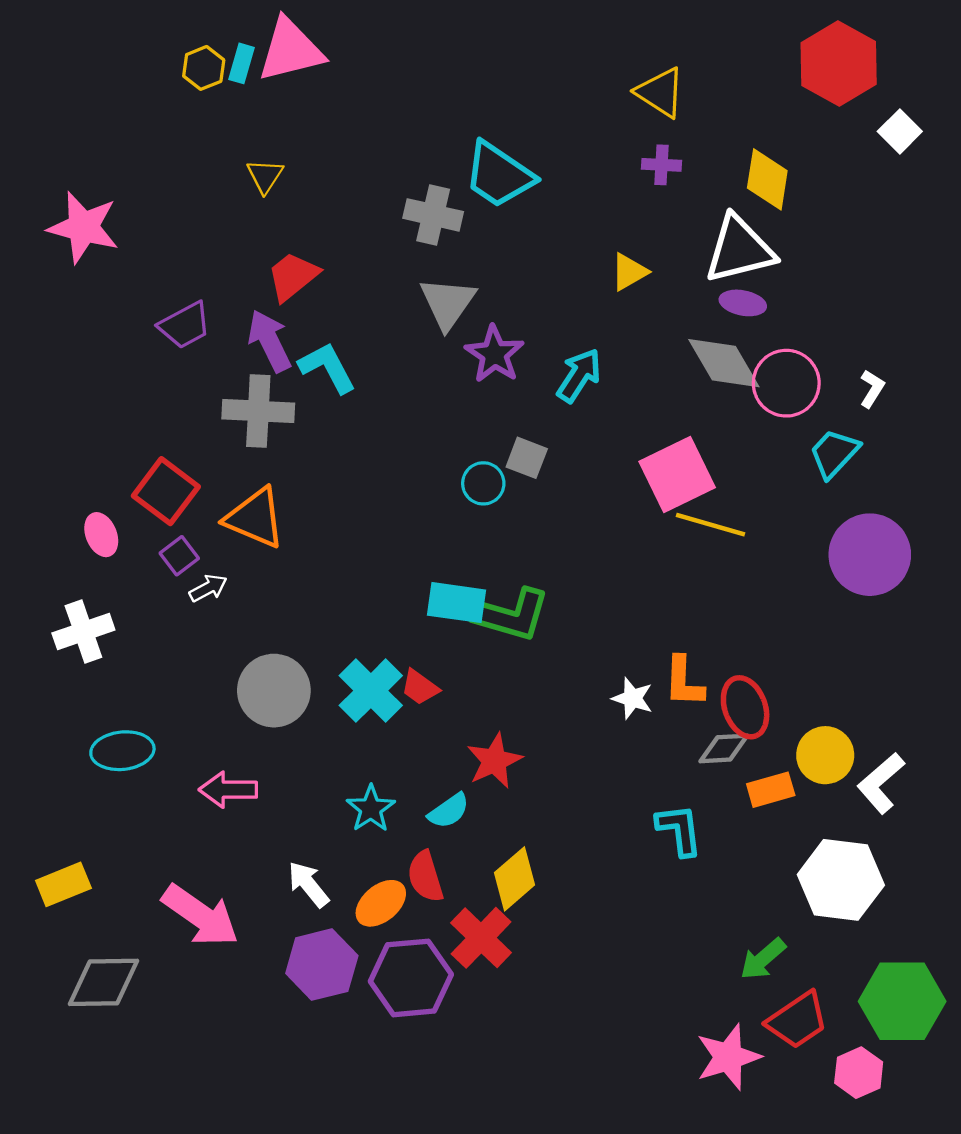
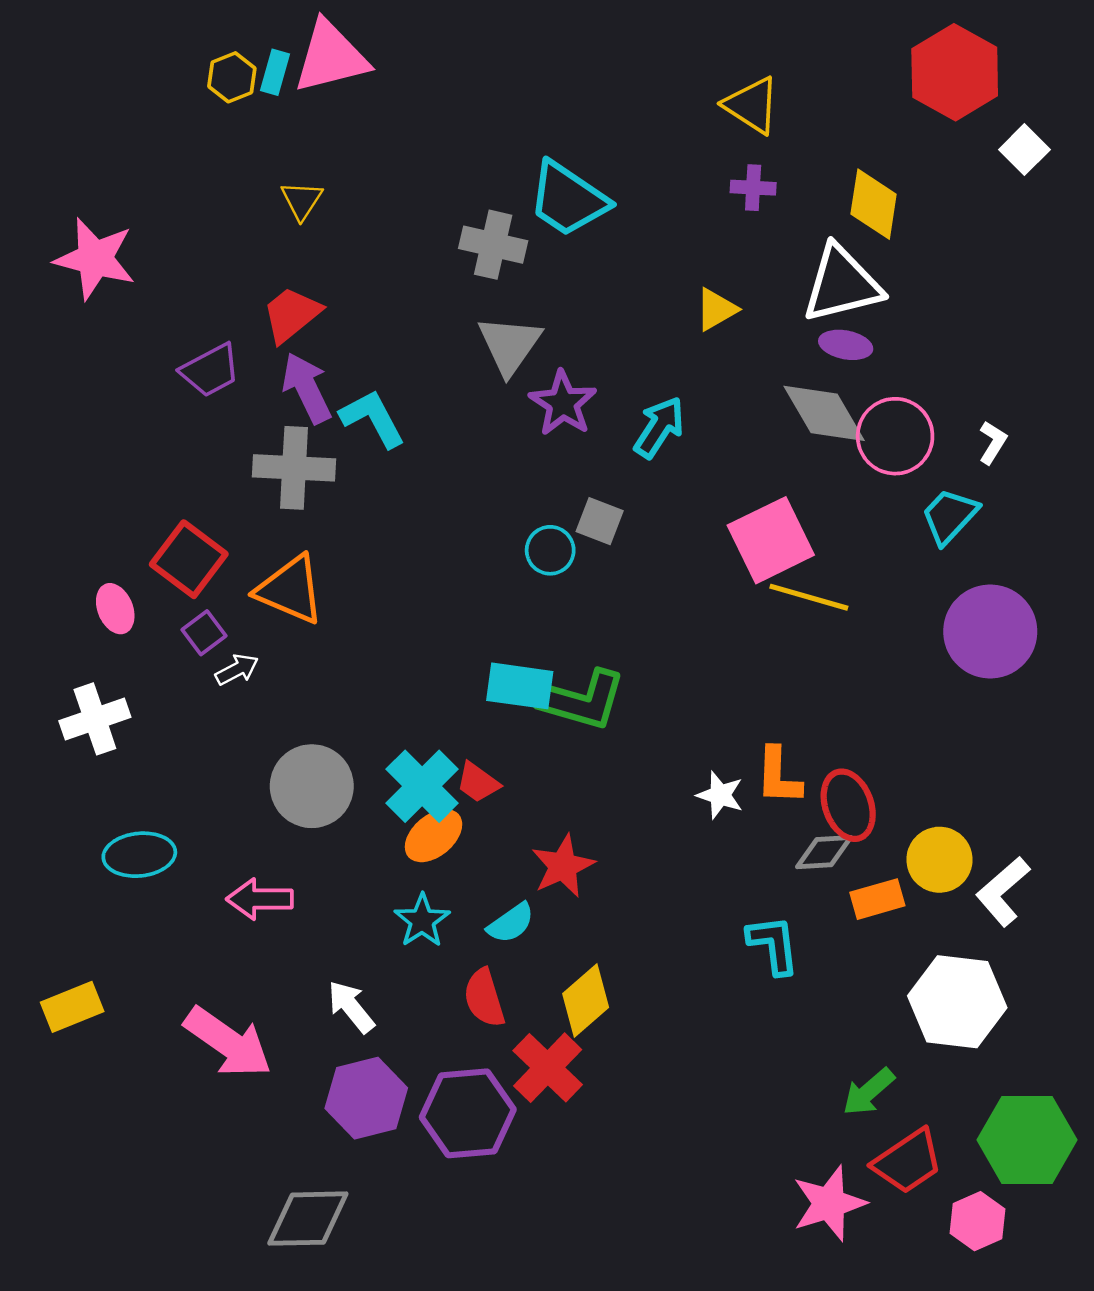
red trapezoid: (293, 276) -> (291, 314), moved
orange ellipse: (381, 903) -> (434, 836), moved
gray diamond: (103, 982) -> (308, 1219), moved

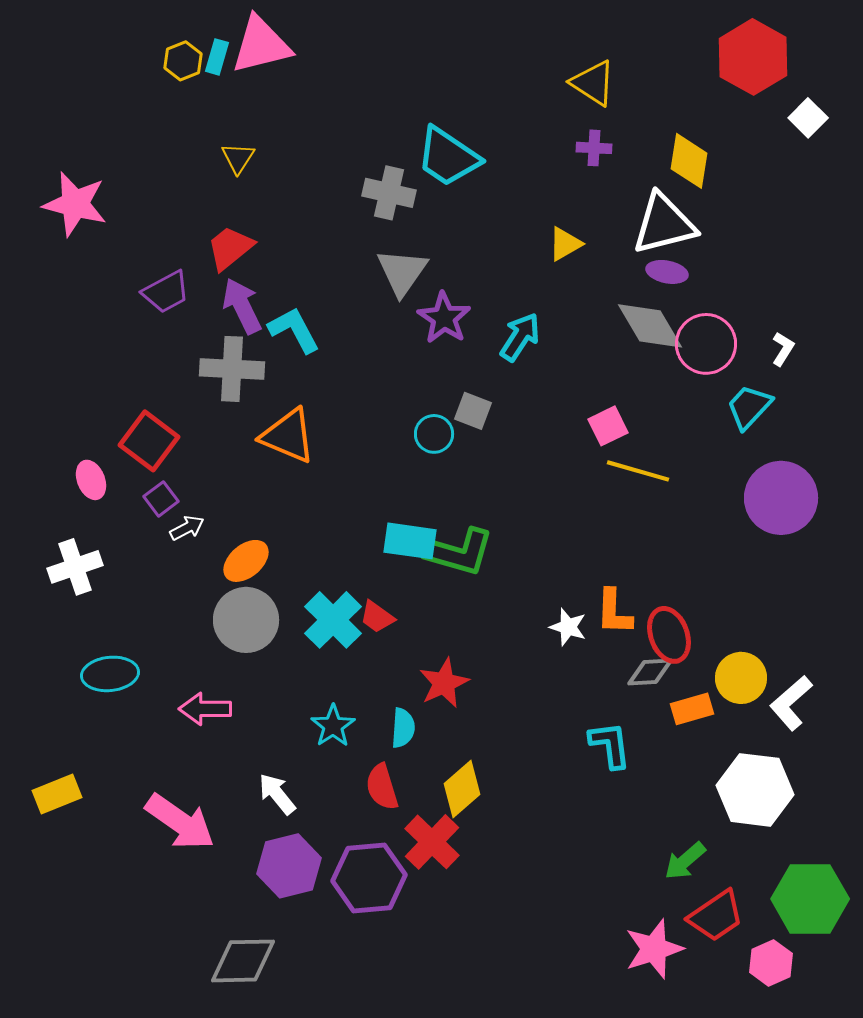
pink square: (771, 540) -> (608, 426), size x0.6
orange triangle: (290, 590) -> (288, 436), moved
orange ellipse: (434, 836) -> (246, 561), moved
cyan semicircle: (511, 923) -> (403, 728), turned -51

